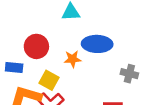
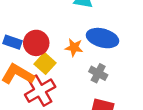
red circle: (36, 46) -> (36, 43), moved
gray cross: (129, 74) -> (98, 73), moved

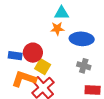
orange star: (74, 47) -> (57, 29), moved

